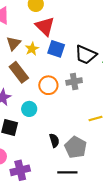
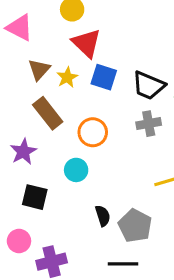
gray cross: (74, 82) -> (149, 124), moved
cyan circle: (29, 109) -> (76, 170), moved

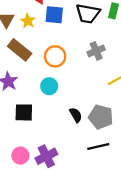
gray cross: (149, 124) -> (96, 51), moved
pink circle: (19, 241) -> (20, 156), moved

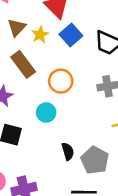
blue square: (54, 15) -> (71, 35), turned 30

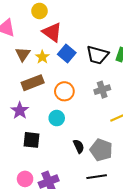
brown rectangle: (23, 64) -> (33, 83), turned -65

